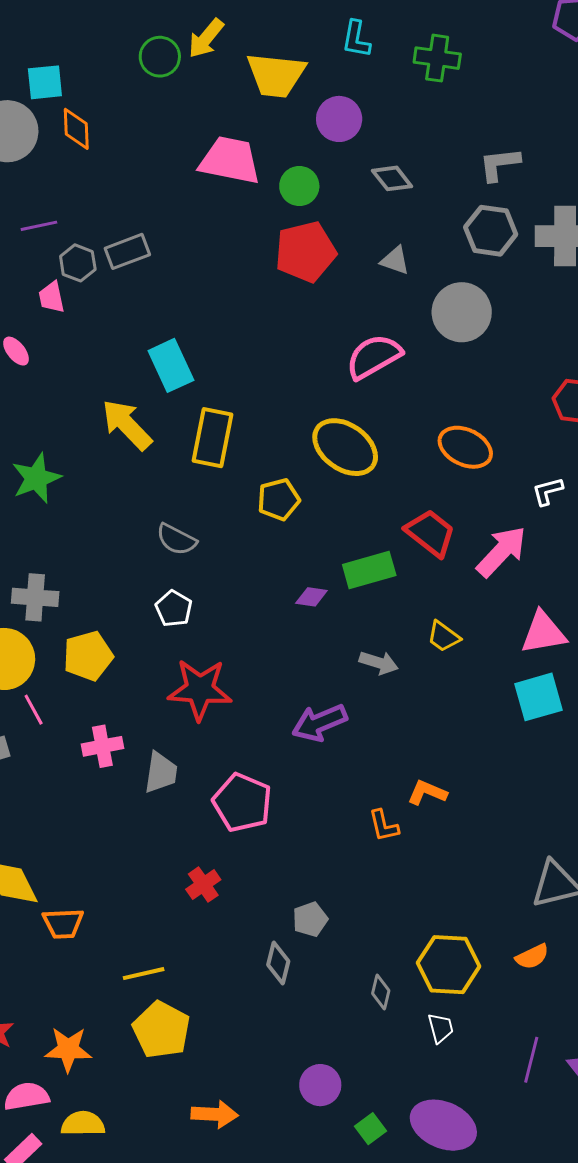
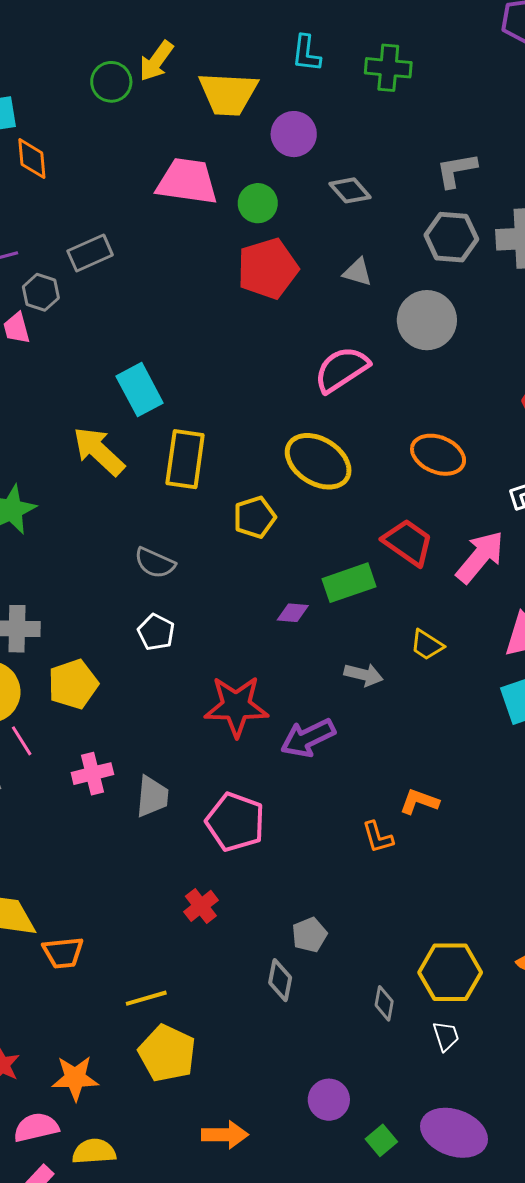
gray rectangle: (127, 251) -> (90, 253), moved
red star: (200, 689) -> (236, 706), moved

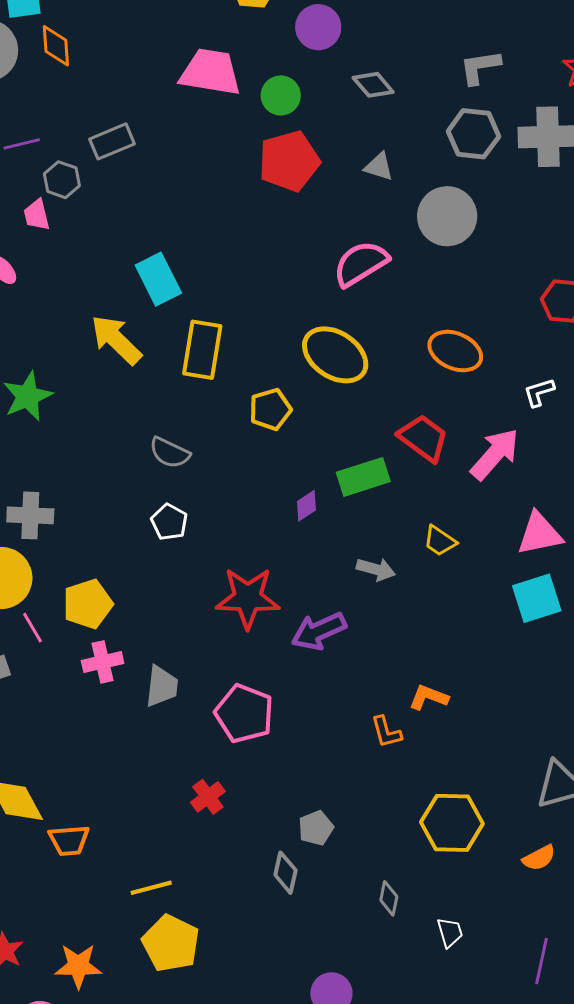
purple diamond: (293, 613) -> (306, 506), turned -40
yellow pentagon: (73, 684) -> (88, 604), moved
yellow hexagon: (450, 972) -> (452, 823), moved

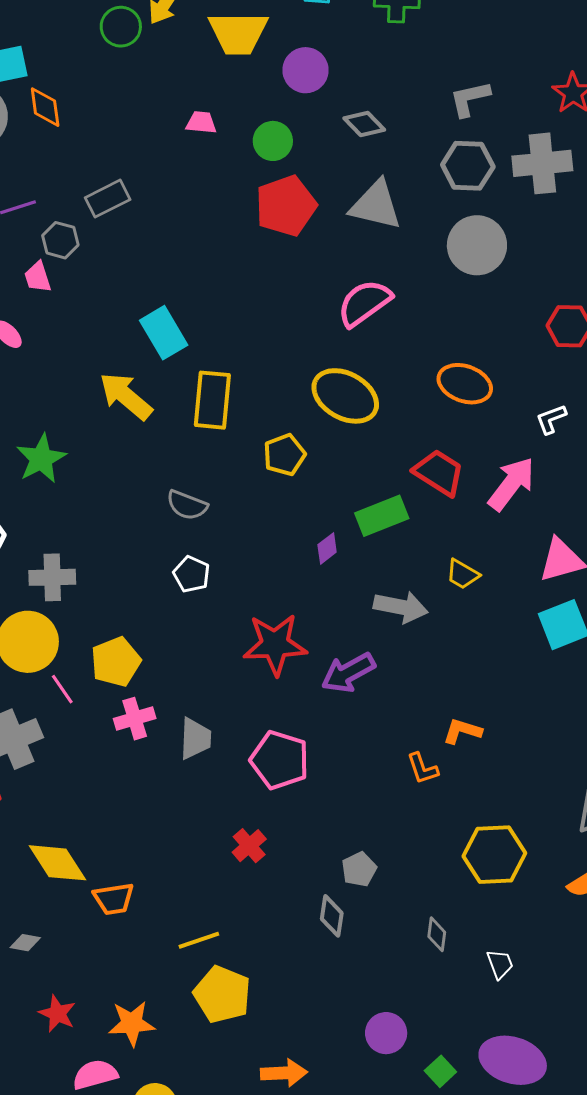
pink trapezoid: (211, 72) -> (201, 123), size x0.5
gray triangle: (379, 167) -> (376, 205), size x1.8
gray circle: (447, 216) -> (477, 245), moved
gray arrow: (376, 569) -> (401, 607), size x1.4

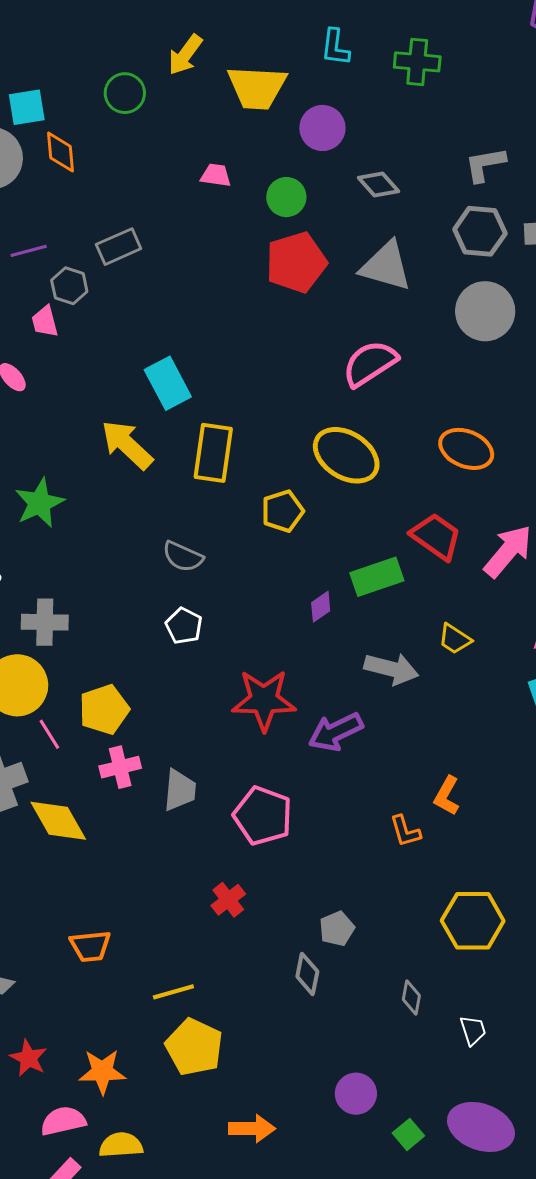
green circle: (121, 27) -> (125, 93), moved
orange L-shape: (462, 731) -> (447, 796), turned -81
yellow diamond: (58, 863) -> (58, 821), moved

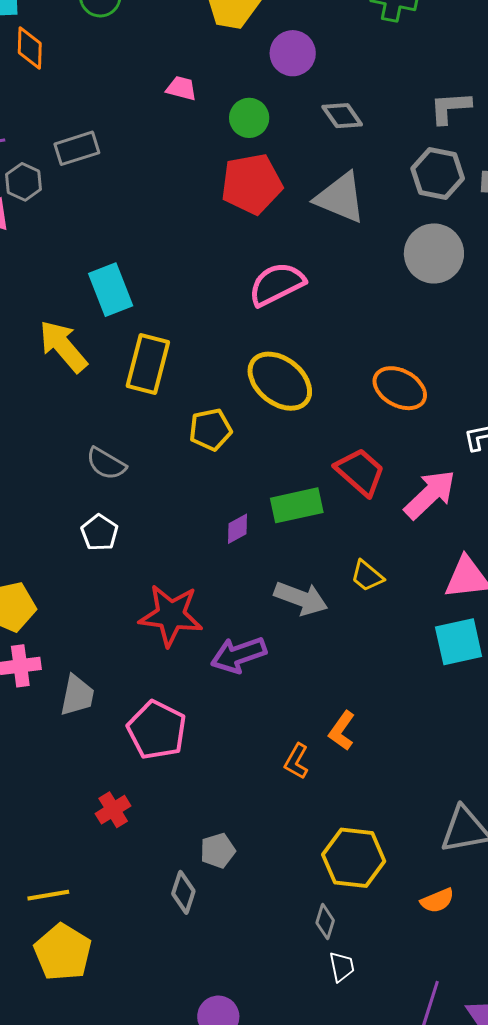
pink semicircle: (370, 363) -> (277, 284), moved
orange L-shape: (405, 831) -> (297, 761), turned 39
gray diamond: (411, 997) -> (325, 922), moved

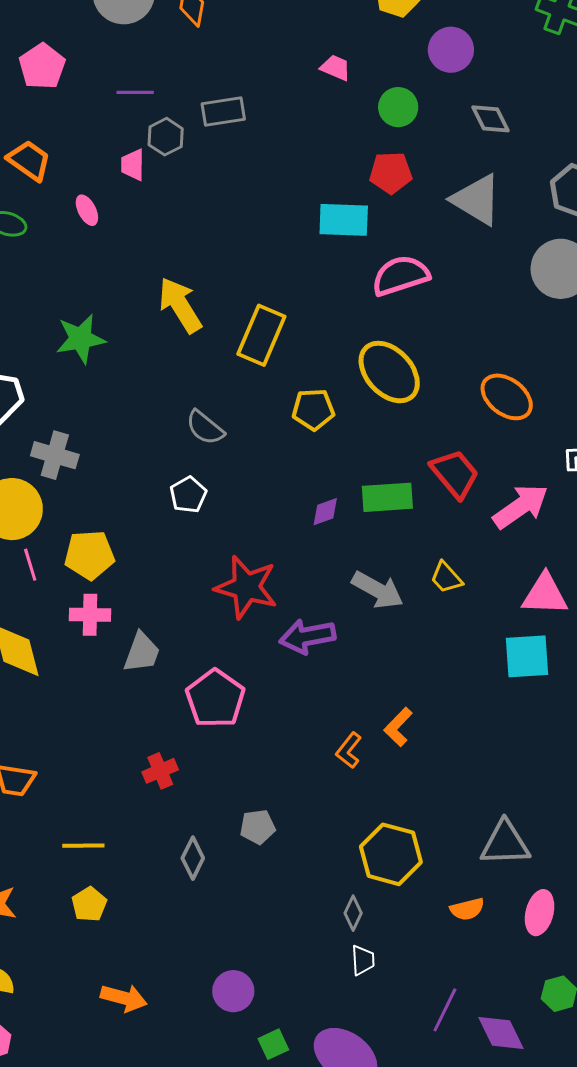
red pentagon: (252, 184) -> (391, 173), size x0.7
cyan rectangle: (111, 290) -> (344, 220), moved, turned -75
gray diamond: (183, 892) -> (193, 858), moved
yellow pentagon: (63, 952) -> (89, 904), size x0.6

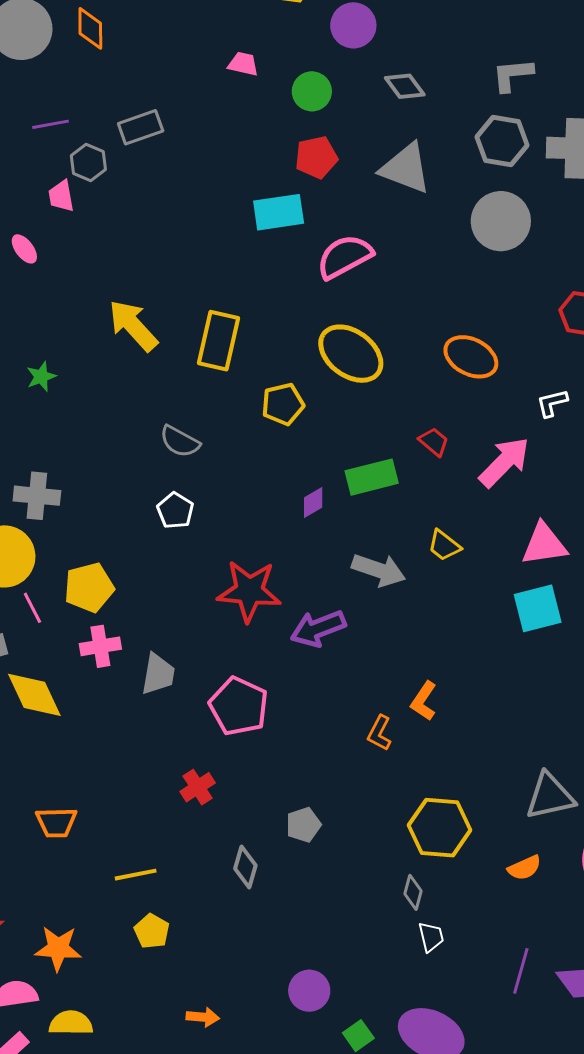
green star: (81, 339) -> (41, 377), size x0.6
red trapezoid: (455, 474) -> (434, 442), size x0.6
orange arrow: (124, 998) -> (203, 1017), size x0.7

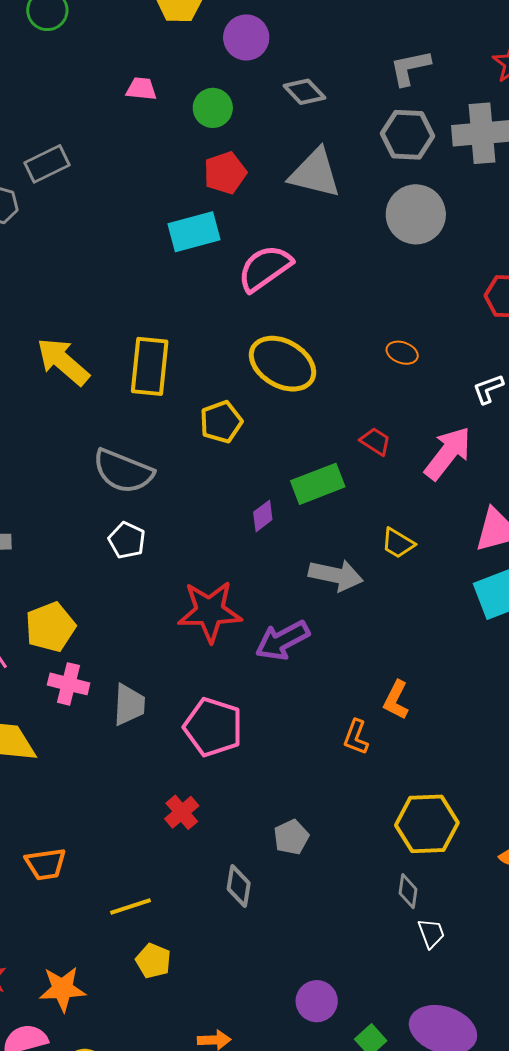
orange ellipse: (471, 357) -> (402, 353), size x0.6
gray semicircle: (180, 441) -> (123, 471), size x1.5
pink cross: (100, 646) -> (69, 684), turned 30

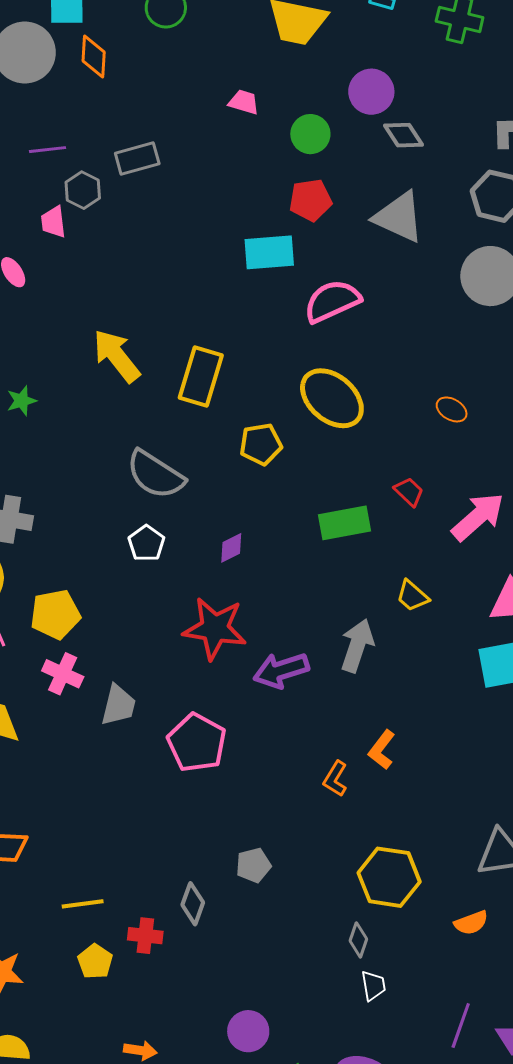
purple circle: (246, 37) -> (371, 92), moved
purple diamond: (263, 516) -> (231, 548), moved
gray arrow: (336, 575) -> (357, 646), moved, turned -94
red cross: (182, 812) -> (145, 936), moved, turned 36

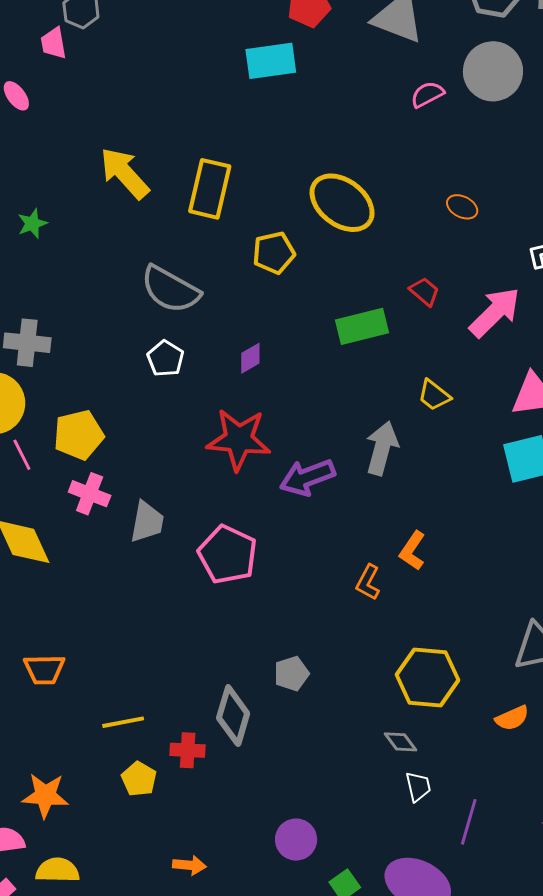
pink semicircle: (332, 301) -> (427, 94), moved, size x0.6
gray diamond: (193, 904) -> (233, 715), size x1.4
gray diamond: (358, 940) -> (401, 742), turned -52
purple line: (461, 1025) -> (469, 822), moved

